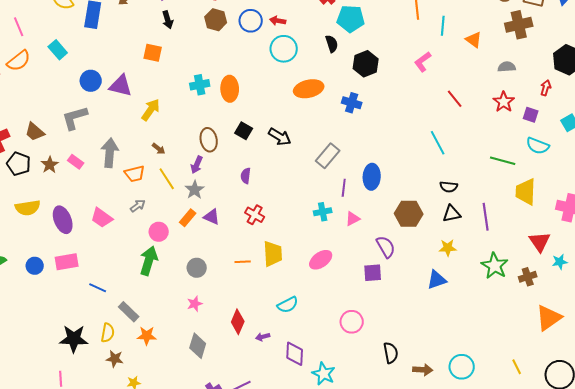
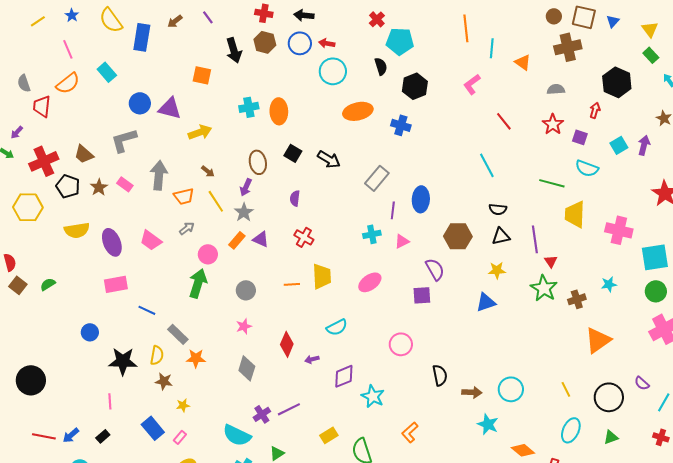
black arrow: (168, 20) -> (234, 50), moved, size x1.4
yellow arrow: (151, 110) -> (200, 132), turned 35
red triangle: (540, 242) -> (551, 261), moved, size x0.6
blue circle: (35, 266) -> (90, 332), moved
purple diamond: (295, 354) -> (344, 376), turned 65

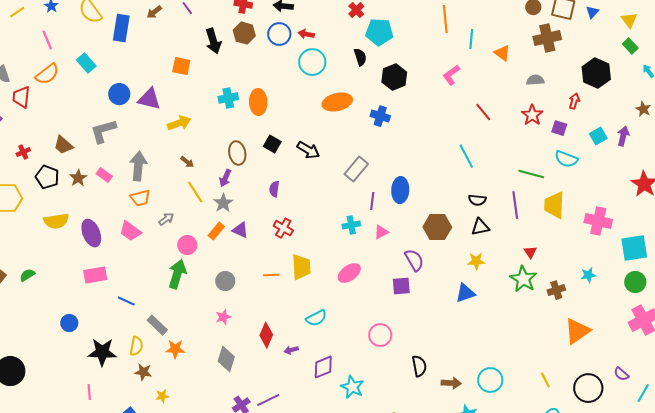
red cross: (44, 161) -> (23, 152), size x0.5
orange trapezoid: (184, 196) -> (140, 198), moved
purple line: (535, 239) -> (515, 205), moved

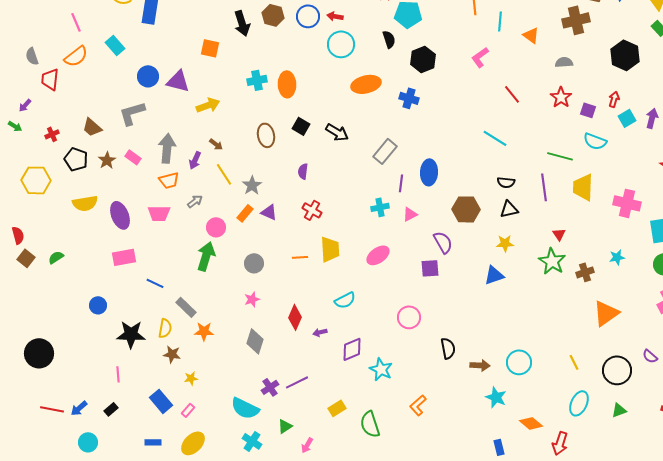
red arrow: (574, 101) -> (614, 99), moved
cyan line: (466, 156) -> (495, 138), turned -30
purple arrow: (225, 178) -> (195, 160), moved
pink trapezoid: (130, 231) -> (159, 213), turned -35

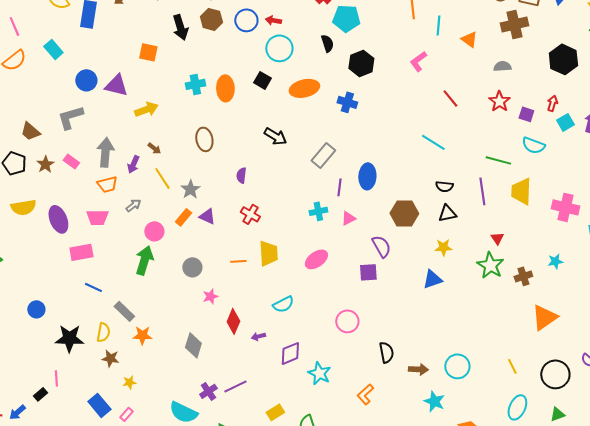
black square: (301, 126) -> (262, 80), moved
pink rectangle: (124, 257) -> (81, 252), moved
pink star: (252, 299) -> (210, 296), moved
orange L-shape: (418, 405) -> (365, 394), moved
black rectangle: (111, 409) -> (40, 394), moved

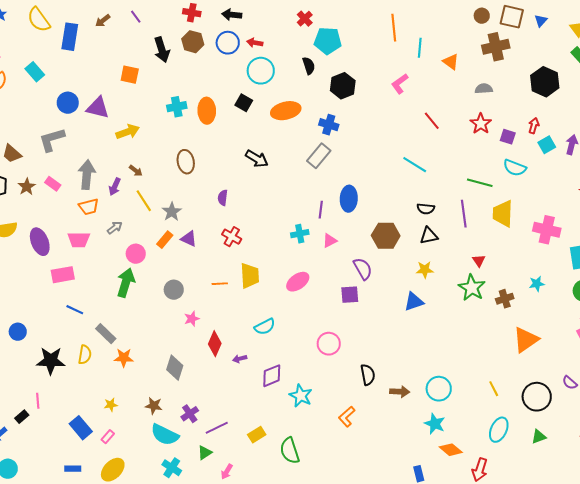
gray rectangle: (323, 155) -> (319, 156), moved
brown star: (110, 358) -> (154, 406), moved
purple line: (235, 386) -> (217, 428), moved
cyan star: (434, 401) -> (435, 424), moved

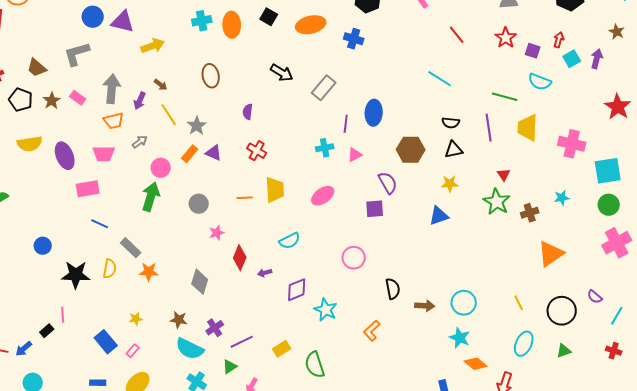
gray rectangle: (319, 156) -> (324, 88), moved

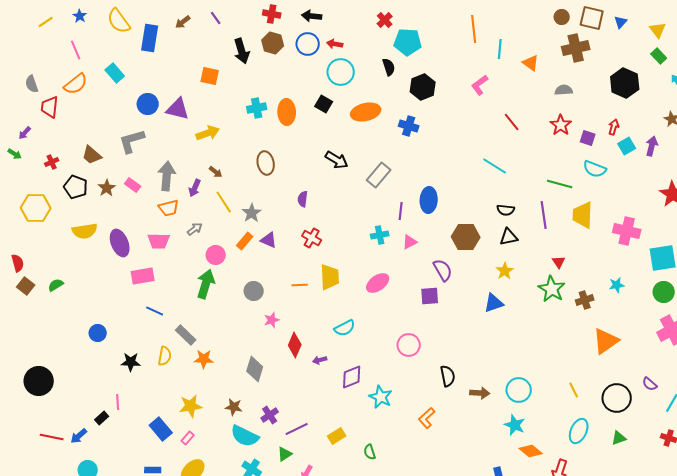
yellow star: (450, 184) -> (505, 271), turned -30
black star: (76, 275) -> (131, 362), size x0.7
yellow star: (136, 319) -> (191, 406), size x1.6
green semicircle: (315, 365) -> (370, 452), size x0.6

